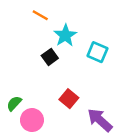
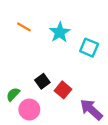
orange line: (40, 15) -> (24, 27), moved
black square: (50, 57) -> (42, 81), moved

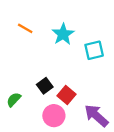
cyan square: (89, 48) -> (94, 50), turned -36
pink circle: (29, 110) -> (54, 116), moved

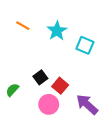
cyan square: (94, 50) -> (85, 45), turned 36

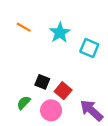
black square: (40, 77) -> (42, 82), turned -32
green semicircle: (12, 90) -> (24, 103), moved

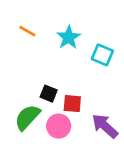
red square: (63, 91) -> (72, 104), turned -35
green semicircle: (24, 103) -> (27, 117), size x1.6

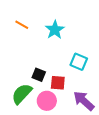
cyan square: (102, 55) -> (79, 62), moved

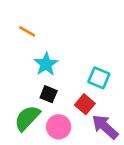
cyan star: (55, 30) -> (46, 64), moved
red square: (58, 83) -> (85, 104), moved, turned 35

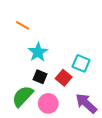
red square: (85, 104) -> (64, 78), moved

